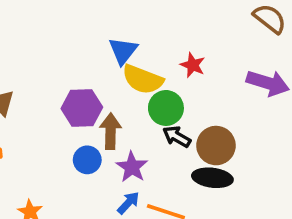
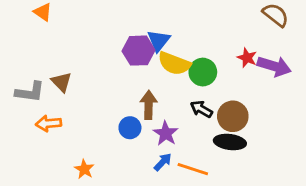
red star: (193, 65) -> (247, 58), moved
purple hexagon: (82, 108) -> (139, 51), moved
green circle: (166, 108) -> (203, 72), moved

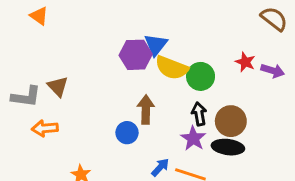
purple arrow: (274, 66) -> (273, 71), size x0.7
black arrow: (201, 109) -> (199, 114), turned 50
purple star: (166, 133) -> (193, 138), moved

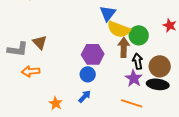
purple hexagon: (136, 55) -> (93, 54), moved
brown arrow: (146, 110) -> (124, 47), moved
blue arrow: (160, 167) -> (85, 96), moved

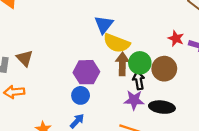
green circle: (139, 35) -> (140, 63), moved
brown circle: (160, 66) -> (164, 69), moved
purple star: (134, 78) -> (134, 100), turned -30

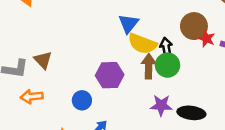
brown circle: (164, 69) -> (194, 26), moved
black arrow: (139, 80) -> (166, 47), moved
blue circle: (81, 95) -> (82, 100), moved

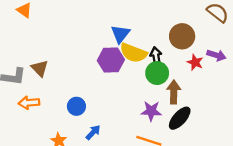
red star: (207, 39) -> (195, 62), moved
brown arrow: (149, 66) -> (174, 92), moved
purple hexagon: (110, 75) -> (111, 60), moved
black ellipse: (191, 113) -> (180, 118), turned -55

